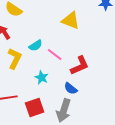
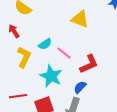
cyan star: (42, 78) -> (51, 76), size x1.6
blue semicircle: (71, 89) -> (80, 87), turned 96

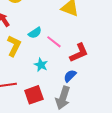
cyan star: (51, 76) -> (41, 65), size x0.6

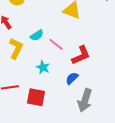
red square: (34, 95) -> (36, 97), turned 30
gray arrow: (63, 98) -> (85, 100), moved

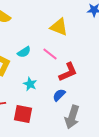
pink line: (56, 44) -> (50, 54), moved

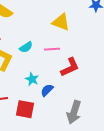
pink line: (50, 54) -> (52, 49), turned -42
blue semicircle: (59, 95) -> (47, 90), moved

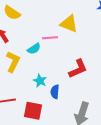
pink line: (52, 49) -> (50, 38), moved
blue semicircle: (47, 90) -> (55, 92), turned -40

